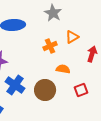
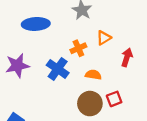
blue cross: (15, 85) -> (58, 69), moved
brown circle: (45, 90) -> (90, 104), moved

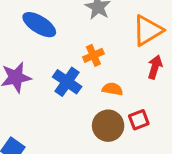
blue ellipse: (36, 24) -> (39, 25), turned 35
orange triangle: (104, 38) -> (148, 30), moved, size x1.6

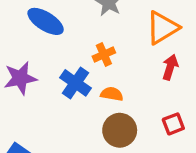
orange semicircle: (112, 89) -> (112, 94), moved
red square: (139, 120) -> (173, 124), moved

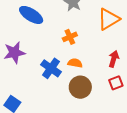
red arrow: (170, 67) -> (114, 59), moved
blue cross: (76, 83) -> (51, 68), moved

